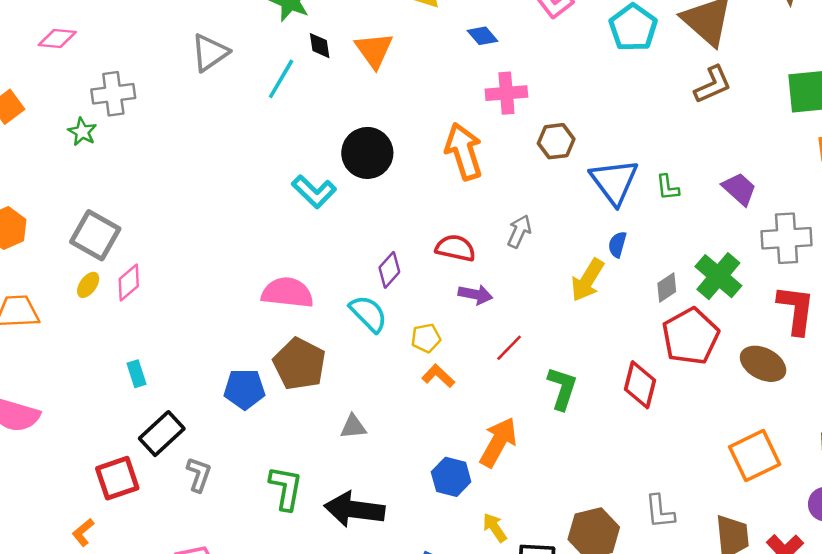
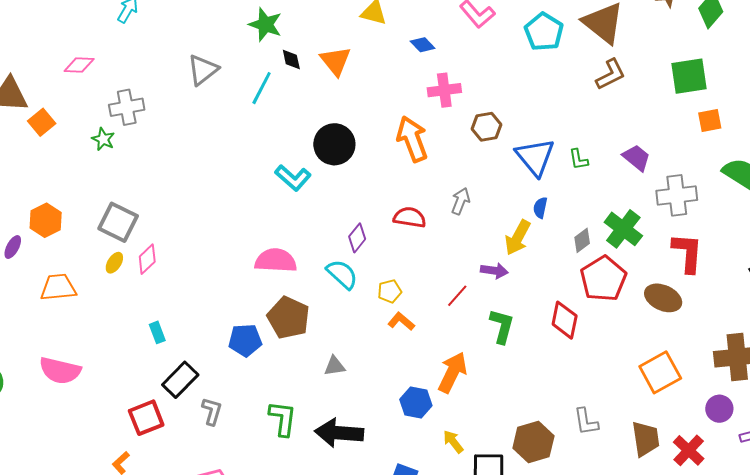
purple arrow: (475, 294) -> (494, 271), moved

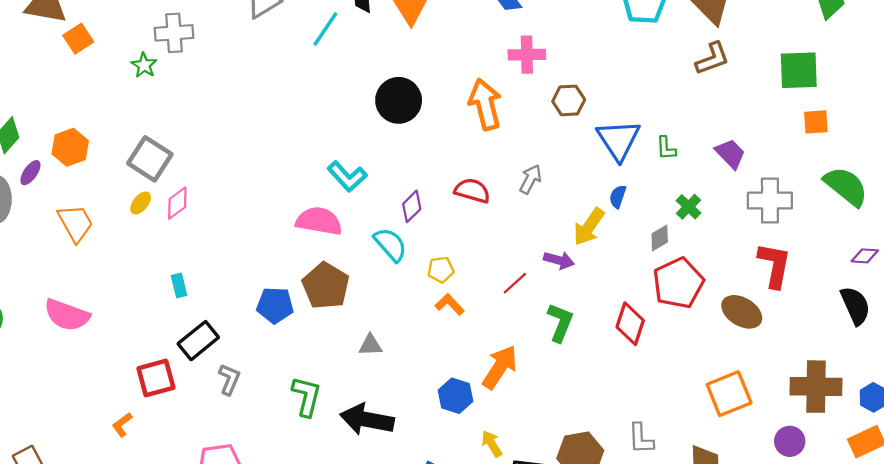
cyan L-shape: (293, 178) -> (347, 176), moved
green cross: (623, 229) -> (689, 207), moved, size x0.6
orange trapezoid: (58, 287) -> (75, 223), turned 60

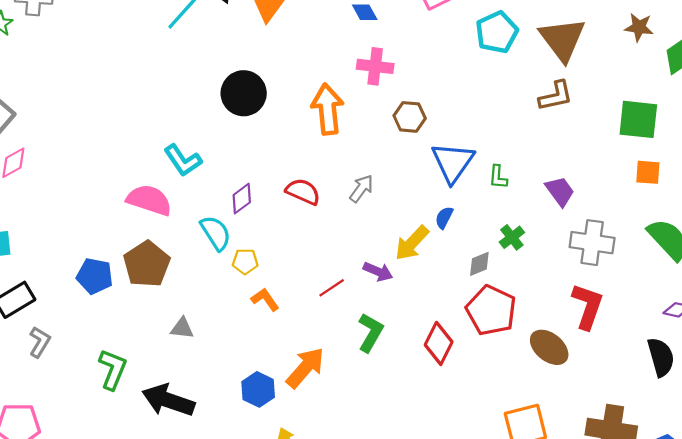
yellow pentagon: (441, 270) -> (245, 261), moved
red pentagon: (678, 283) -> (491, 310), turned -30

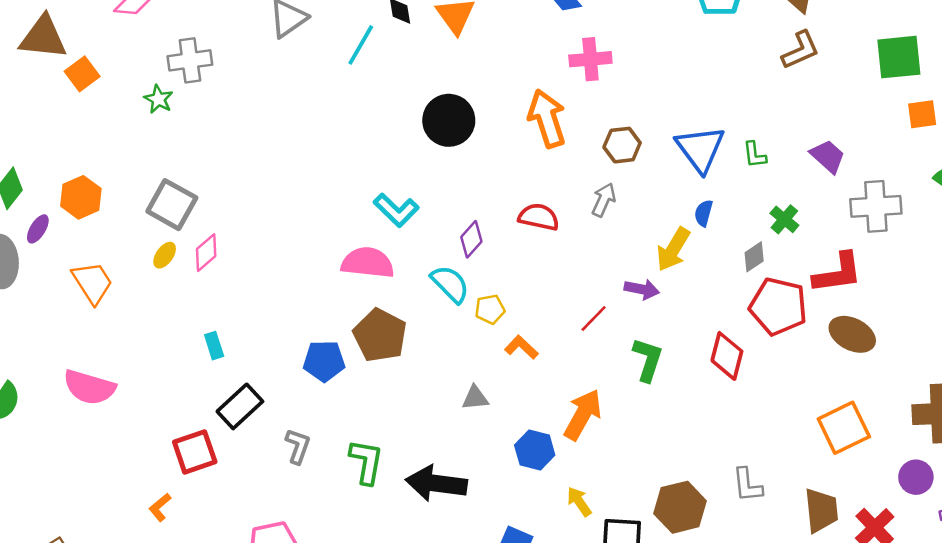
brown hexagon: (410, 117) -> (622, 145), moved
red L-shape: (588, 306) -> (838, 273), moved, turned 75
gray triangle: (182, 328) -> (475, 398), moved
gray L-shape: (40, 342) -> (298, 446), moved

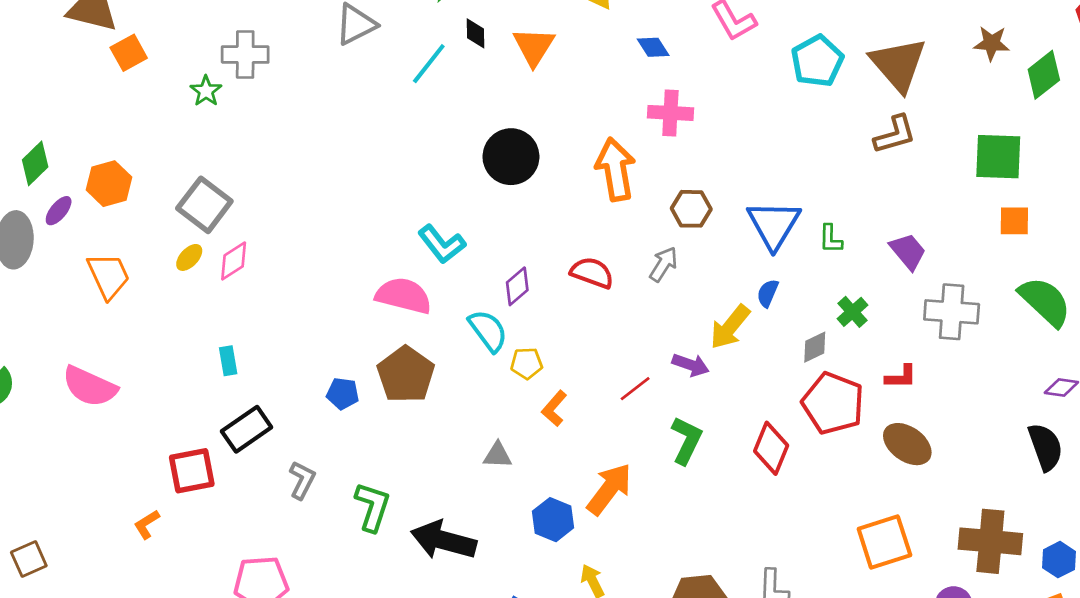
red L-shape: (838, 273) -> (901, 377), size x0.6
orange L-shape: (521, 347) -> (554, 408), turned -100
blue pentagon: (324, 361) -> (343, 394), size x0.7

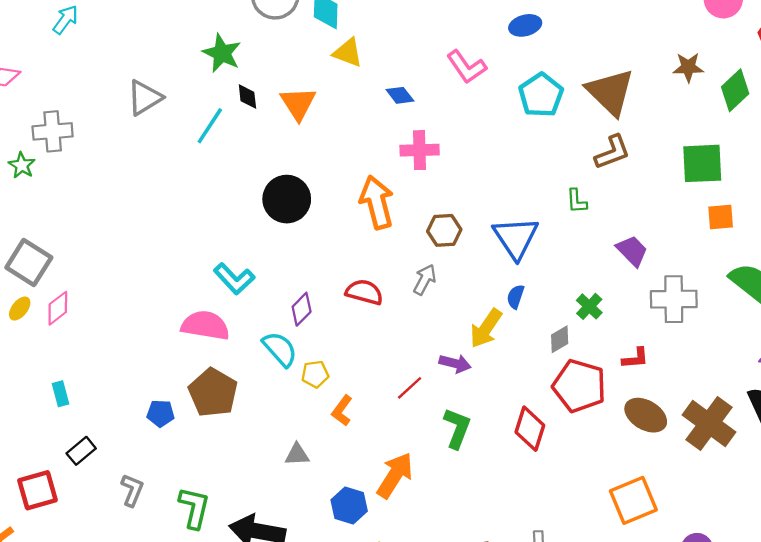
green L-shape: (831, 239) -> (577, 201), moved
black rectangle: (247, 429) -> (81, 451), size x0.7
brown cross: (990, 541) -> (709, 424), moved, turned 36

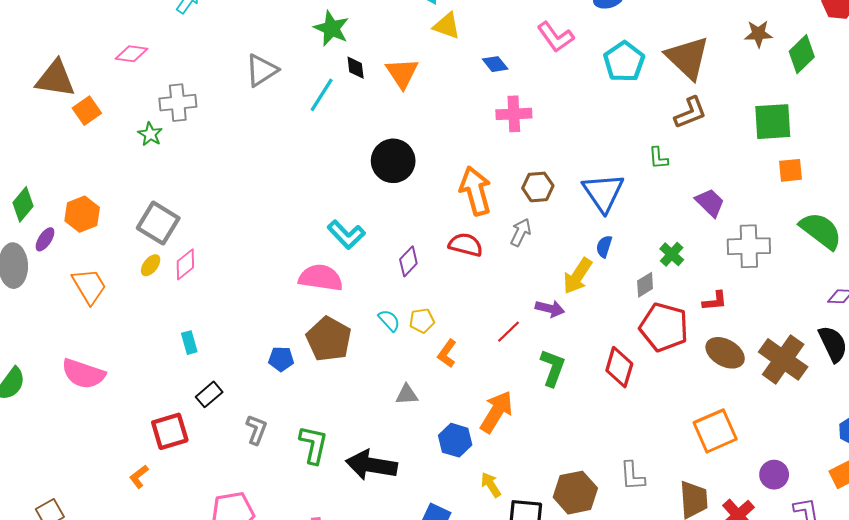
orange arrow: (377, 202) -> (475, 191), moved
cyan semicircle: (280, 349) -> (389, 320), moved, size x0.7

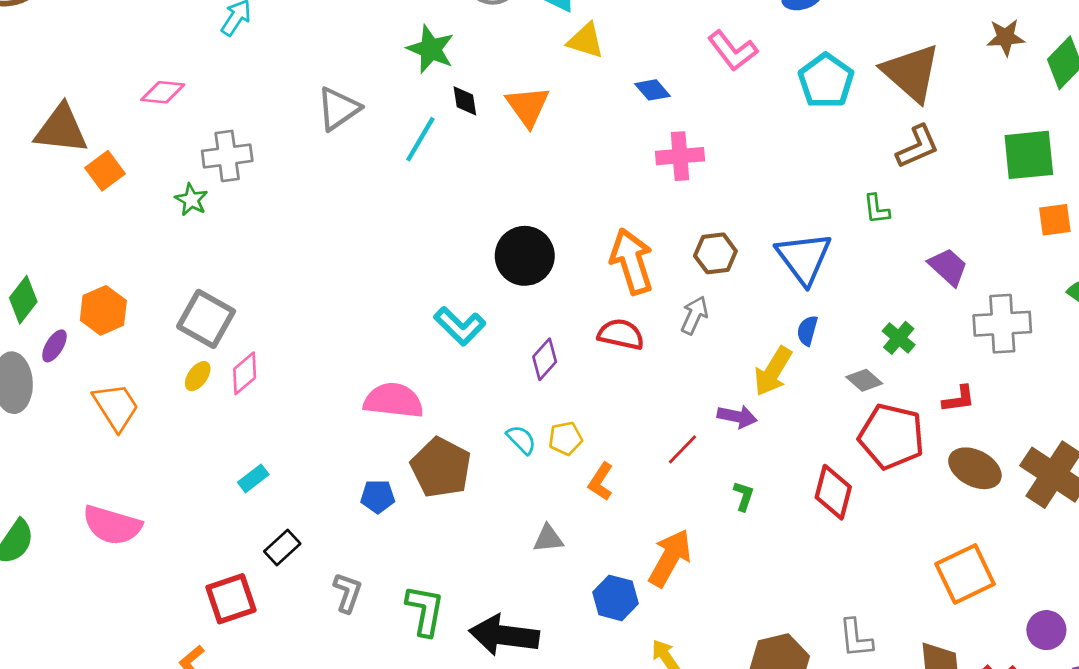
black circle: (393, 161) -> (525, 256), moved
pink semicircle: (321, 278) -> (393, 401), moved
gray diamond: (645, 285) -> (864, 380), turned 75
cyan rectangle: (189, 343) -> (253, 478), turned 70
green L-shape: (553, 368) -> (744, 496), size x0.6

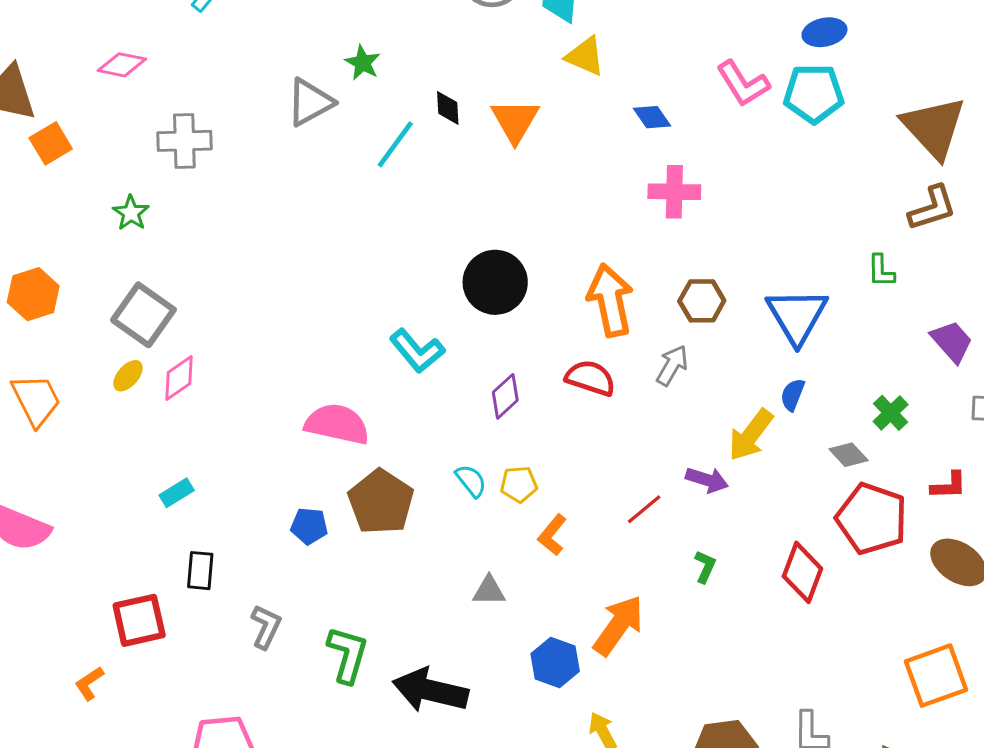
green star: (431, 49) -> (363, 63), moved, size x0.7
cyan pentagon: (826, 81) -> (814, 94), moved, turned 30
green star: (191, 200) -> (131, 213), moved
black rectangle: (282, 547) -> (200, 571), turned -48

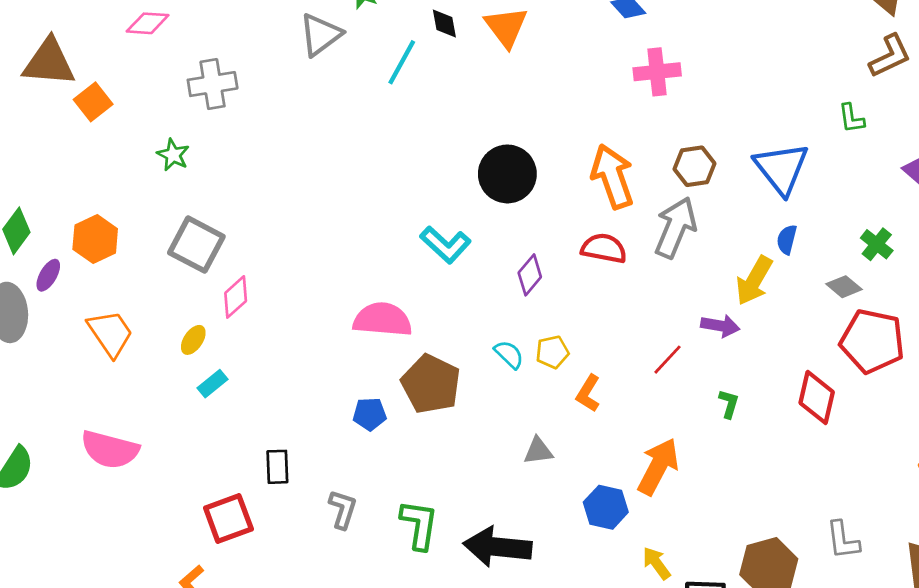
gray arrow: (672, 365) -> (676, 228), size x1.6
yellow ellipse: (128, 376) -> (193, 340), moved
cyan rectangle: (177, 493) -> (213, 384), moved

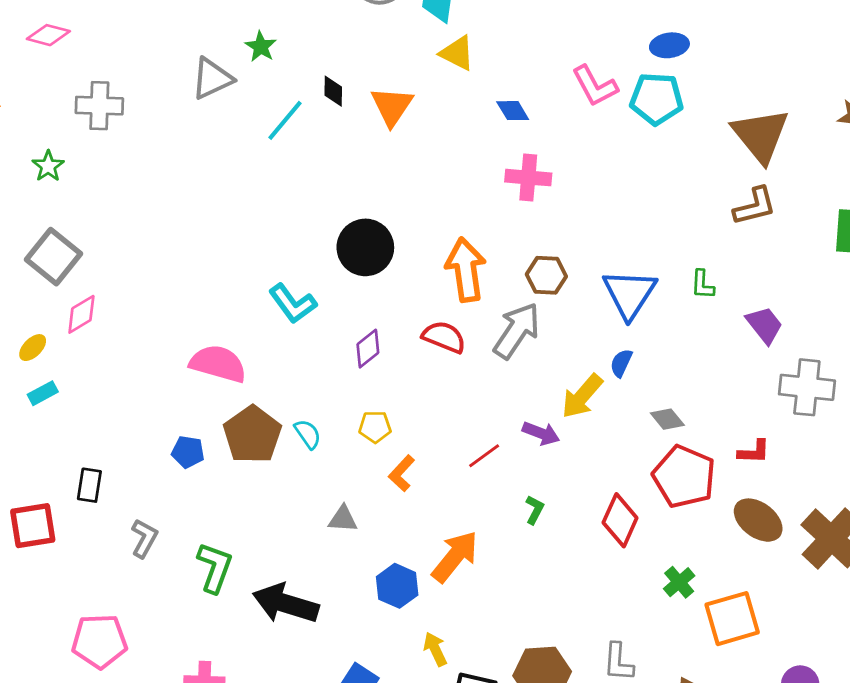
green L-shape: (851, 118) -> (702, 285), moved
green cross: (877, 244) -> (679, 582), moved
cyan semicircle: (509, 354) -> (308, 434), moved

